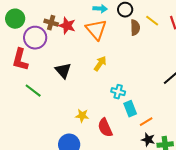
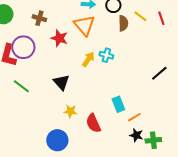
red star: (67, 26) -> (59, 38), moved
purple circle: (35, 38) -> (23, 47), moved
black triangle: (63, 71) -> (61, 82), moved
cyan cross: (118, 92) -> (106, 55), moved

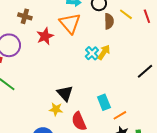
red star: (59, 38) -> (45, 36), turned 30
cyan cross: (106, 55) -> (92, 53), turned 32
yellow arrow: (88, 59) -> (104, 52), moved
black triangle: (61, 82) -> (65, 93), moved

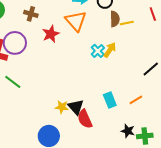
yellow line: (126, 14) -> (127, 23), moved, turned -48
black triangle: (65, 93) -> (76, 107), moved
orange line: (120, 115) -> (136, 100), moved

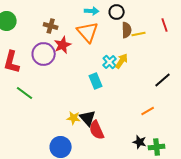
brown cross: (31, 14) -> (51, 26), moved
purple circle: (15, 43) -> (44, 54), moved
cyan rectangle: (110, 100) -> (96, 81), moved

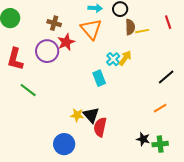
orange line: (148, 111) -> (160, 108), moved
red semicircle: (97, 130) -> (100, 127), turned 36

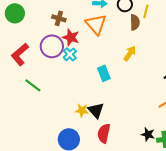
yellow line: (142, 31) -> (146, 11), moved, turned -64
red star: (66, 42) -> (71, 37), turned -30
red L-shape: (15, 59) -> (20, 54), turned 35
cyan cross: (113, 59) -> (70, 54), moved
red semicircle: (100, 127) -> (104, 133), moved

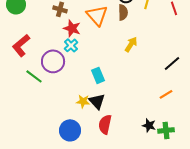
brown semicircle: (135, 22) -> (123, 12), moved
purple circle: (52, 46) -> (53, 61), moved
cyan rectangle: (104, 73) -> (98, 75), moved

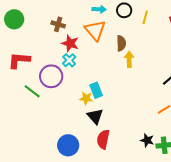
brown semicircle: (123, 12) -> (121, 43), moved
yellow arrow: (131, 44) -> (129, 59), turned -35
red L-shape: (21, 45) -> (19, 60), turned 45
yellow star: (83, 101) -> (86, 98), moved

